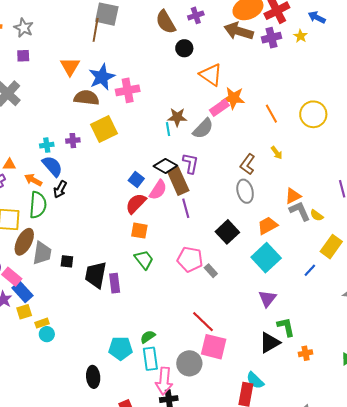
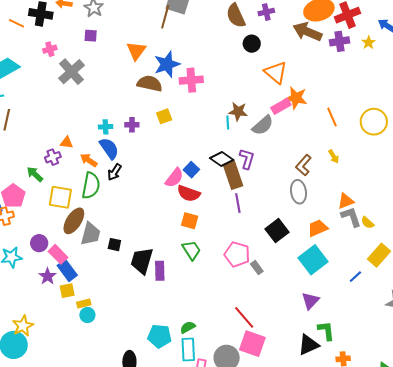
yellow square: (104, 129) -> (164, 116), size x0.6
pink semicircle: (158, 190) -> (174, 178), moved
red semicircle: (136, 204) -> (189, 194), turned -120

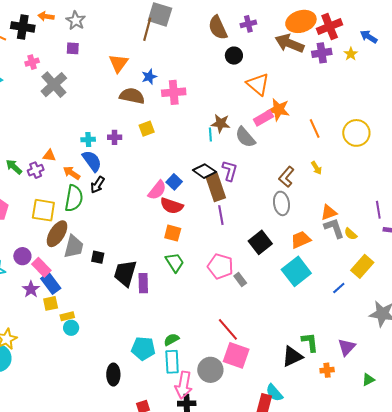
blue star: (167, 64) -> (149, 77), size x0.6
gray semicircle: (263, 125) -> (245, 137), turned 90
green arrow: (35, 174) -> (14, 167), moved
purple triangle: (310, 301) -> (347, 347), moved

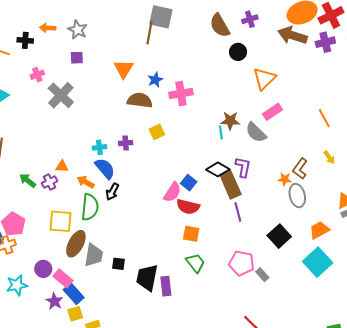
black cross: (23, 27) -> (25, 40), size x0.7
orange triangle: (258, 84) -> (264, 79), turned 40
orange star: (278, 110) -> (285, 179), moved, size x0.6

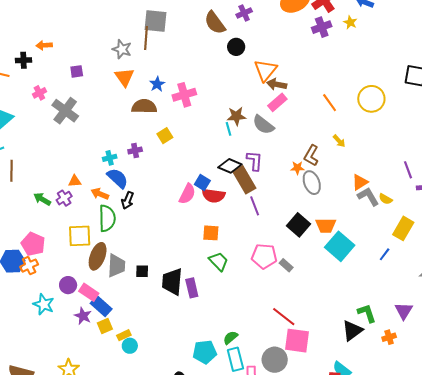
gray star: (78, 30) -> (122, 49), moved
brown arrow: (292, 35) -> (277, 84), moved, size x0.7
red semicircle: (188, 207) -> (214, 196), moved
orange trapezoid: (319, 230) -> (326, 225), moved, turned -145
cyan star: (17, 285) -> (44, 304), turned -30

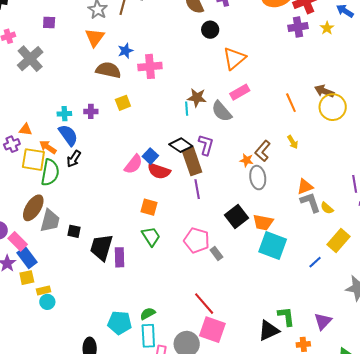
brown arrow: (277, 84) -> (324, 91), moved
yellow square: (80, 236) -> (33, 160), moved
cyan square: (340, 246) -> (273, 246), turned -32

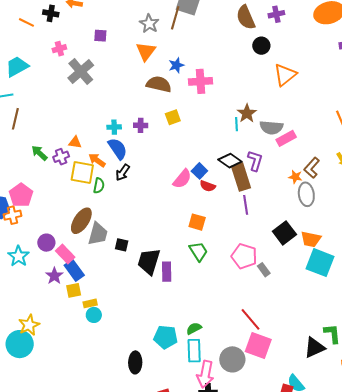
pink rectangle: (240, 92) -> (286, 138), moved
brown star: (197, 98) -> (247, 113), turned 30
gray semicircle: (222, 111) -> (271, 127), turned -45
red semicircle: (159, 171) -> (208, 186), size x0.7
green semicircle: (50, 172) -> (99, 186), size x0.6

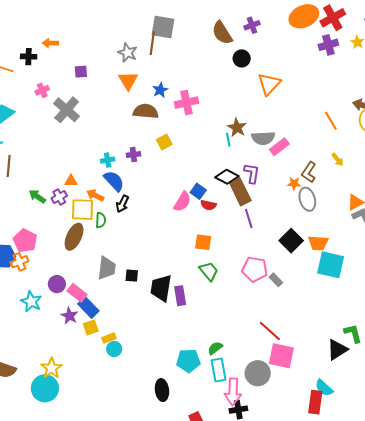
brown ellipse: (81, 221) -> (74, 237), moved

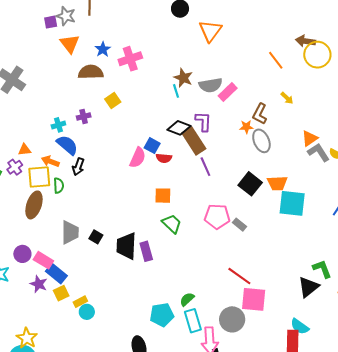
purple square: (81, 72) -> (51, 22), moved
black square: (132, 276) -> (96, 237), turned 32

